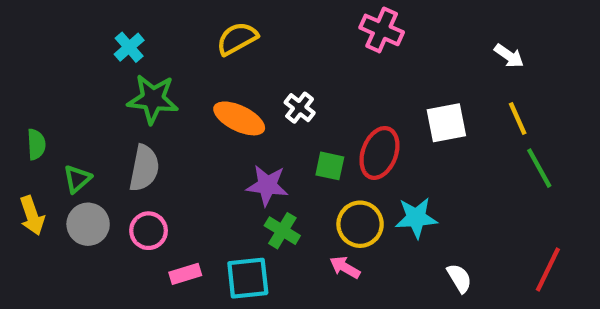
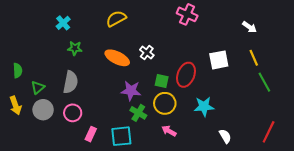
green star: (153, 99) -> (75, 48), size x0.6
yellow circle: (360, 224) -> (165, 103), moved
pink rectangle: (185, 274) -> (91, 134), turned -48

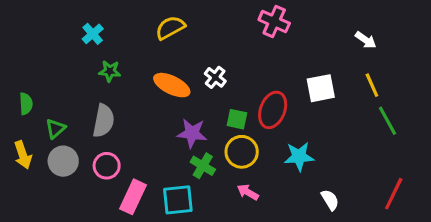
pink rectangle: (91, 134) -> (133, 197), size x1.5

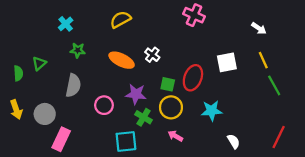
green triangle: (55, 129) -> (39, 63), moved
pink circle: (107, 166) -> (104, 105), moved
pink rectangle: (133, 197) -> (61, 139), moved

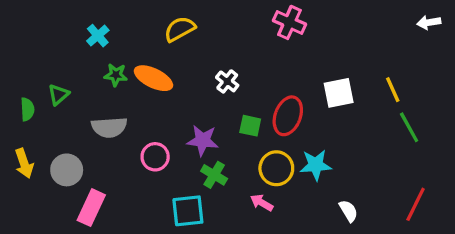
white arrow: (259, 28) -> (429, 22), moved, turned 136
orange ellipse: (122, 60) -> (153, 78), moved
gray semicircle: (73, 85) -> (109, 127), turned 75
yellow circle: (171, 107) -> (276, 168), moved

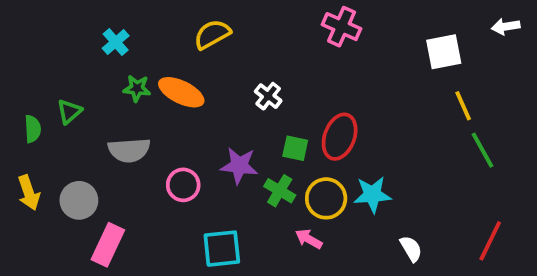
white square: (339, 93) -> (444, 52), moved
green cross: (214, 175) -> (280, 191), moved

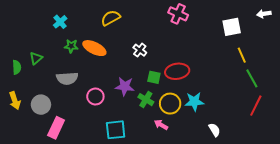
red ellipse: (340, 137) -> (177, 71), turned 60
red line: (490, 241) -> (256, 106), moved

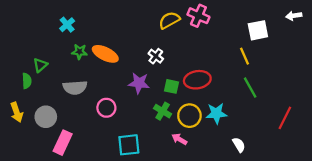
yellow semicircle: (111, 18) -> (169, 20), moved
yellow line: (242, 55) -> (244, 56), moved
green semicircle: (17, 67) -> (27, 81), moved
green line: (252, 78) -> (250, 88), moved
purple star: (125, 86) -> (139, 83), moved

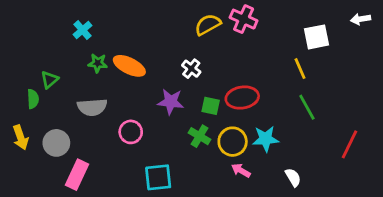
pink arrow: (179, 139) -> (241, 170), moved

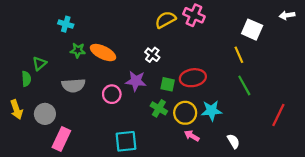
cyan cross: (83, 30) -> (66, 24), turned -32
white square: (317, 37) -> (252, 30), turned 35
pink circle: (131, 132) -> (112, 94), moved

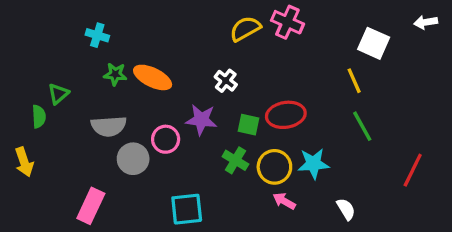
gray circle: (45, 114) -> (133, 159), moved

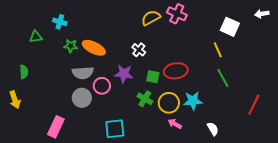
green triangle: (58, 94) -> (36, 37), moved, turned 32
gray semicircle: (109, 126) -> (83, 73), moved

